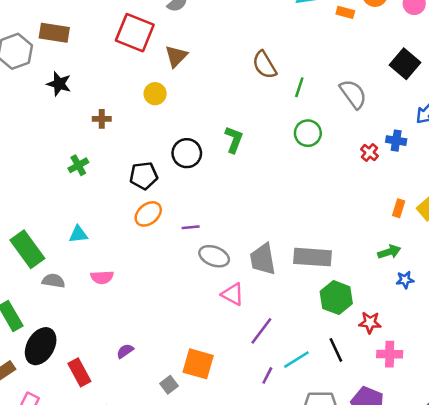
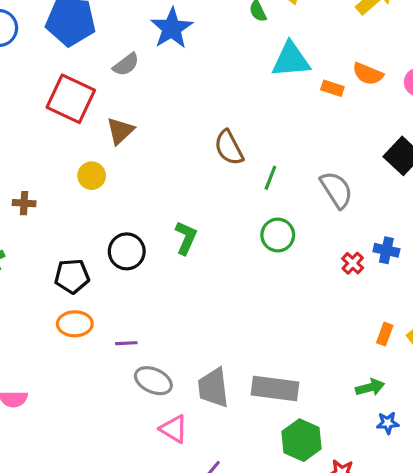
orange ellipse: (148, 214) -> (75, 324), turned 36

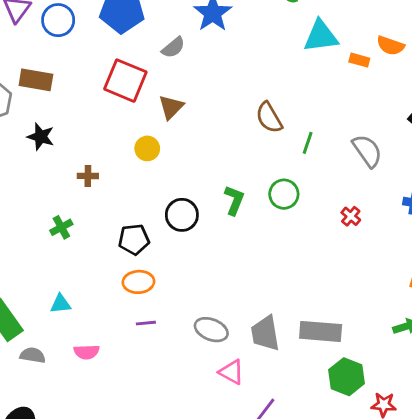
green circle: (278, 235) -> (284, 194), moved
red cross: (353, 263) -> (351, 216), moved
purple line: (126, 343) -> (146, 323), moved

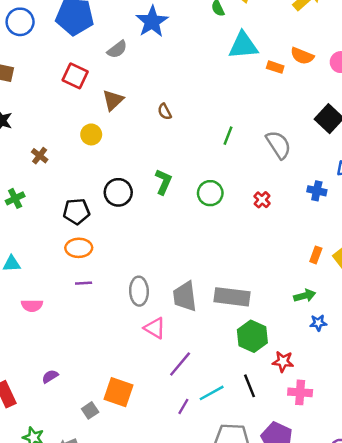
red square: (125, 81) -> (75, 76), size x0.7
brown semicircle: (269, 118) -> (165, 112), moved, size x0.6
brown cross: (88, 176) -> (40, 156), turned 35
green circle: (284, 194) -> (210, 193), moved
gray ellipse: (211, 330) -> (139, 291), turned 64

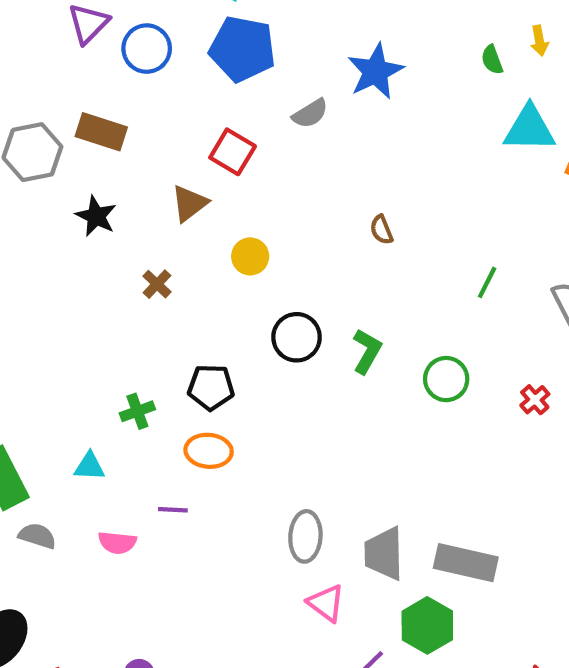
brown triangle: (113, 100) -> (189, 203), moved
black circle: (118, 192) -> (297, 337), moved
green cross: (15, 198) -> (137, 411), moved
purple line: (84, 283) -> (173, 510), moved
green hexagon: (252, 336) -> (427, 625), moved

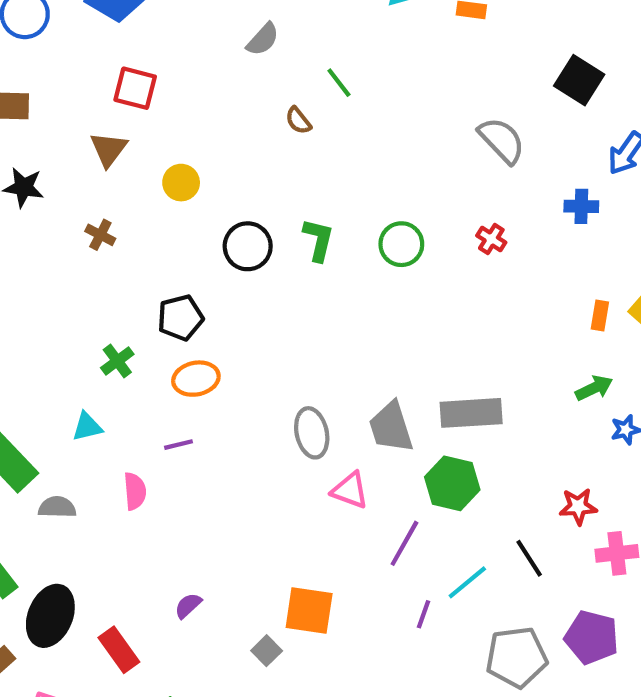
gray semicircle: (310, 114) -> (263, 39), moved
green line: (487, 282) -> (339, 83), moved, turned -48
pink semicircle: (117, 543) -> (135, 491), turned -84

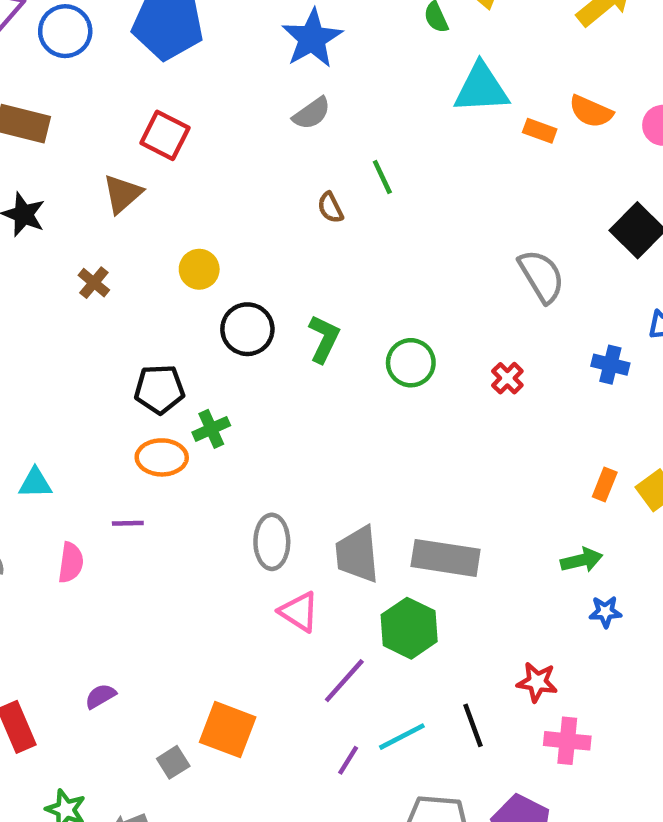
yellow circle: (181, 183) -> (199, 269), moved
green cross: (117, 361) -> (211, 429), moved

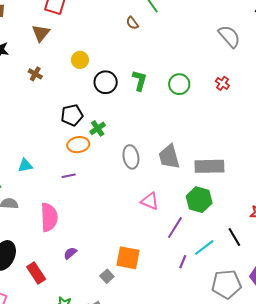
gray ellipse: (272, 542) -> (131, 157), moved
gray trapezoid: (357, 554) -> (169, 157), moved
pink semicircle: (71, 563) -> (49, 217), moved, size x1.6

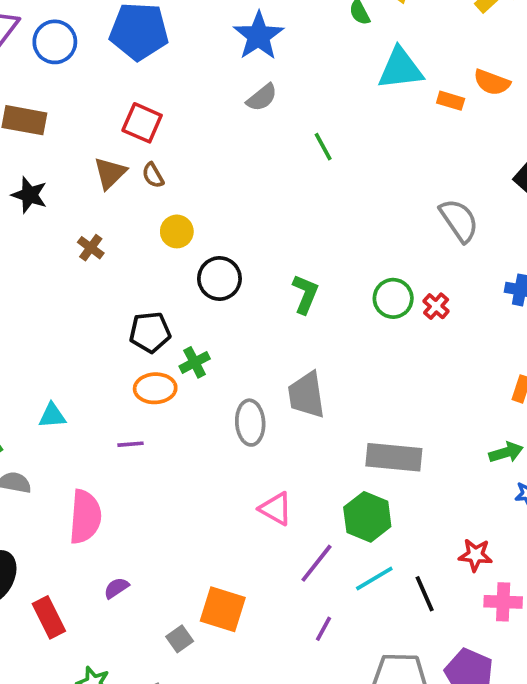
brown semicircle: (132, 23) -> (153, 175), moved
green L-shape: (140, 80) -> (305, 294), moved
green circle: (179, 84) -> (393, 298), moved
gray trapezoid: (169, 157) -> (306, 395), moved
cyan line: (204, 247) -> (374, 579), moved

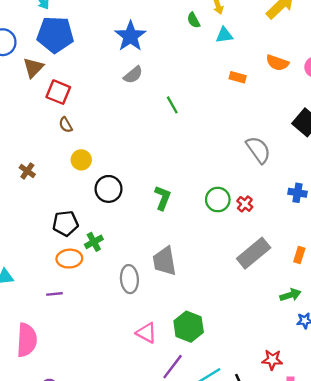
cyan triangle: (400, 69) -> (224, 35), moved, size x0.6
orange rectangle: (451, 101) -> (238, 77), moved
brown triangle: (110, 173) -> (33, 68), moved
gray rectangle: (394, 457) -> (254, 253), moved, turned -44
green hexagon: (367, 517) -> (189, 327), moved

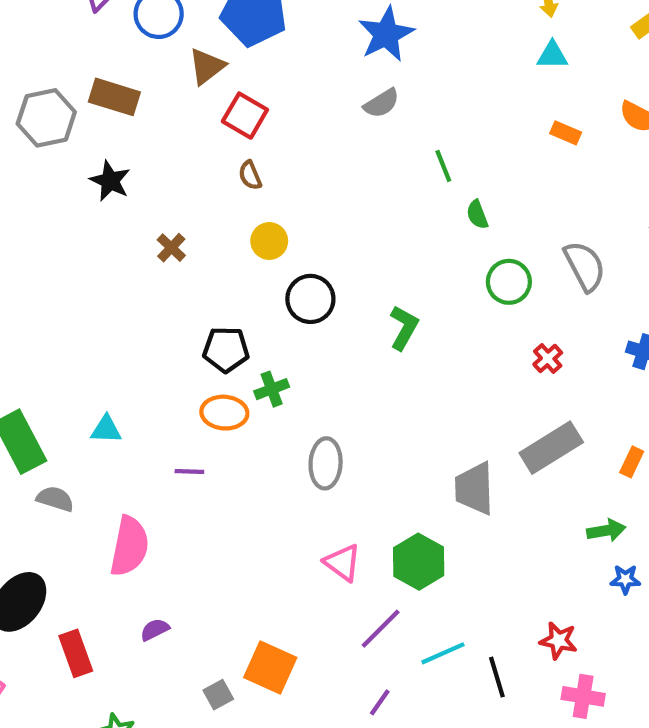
green semicircle: (194, 20) -> (477, 215), moved
green circle: (218, 200) -> (509, 282), moved
gray trapezoid: (164, 261) -> (474, 489), moved

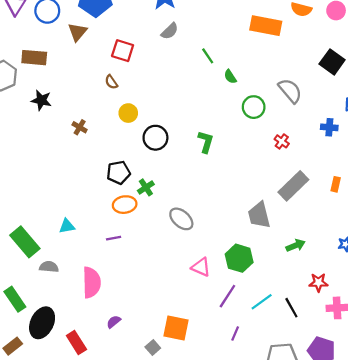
red square: (245, 116) -> (123, 51), moved
orange rectangle: (566, 133) -> (266, 26), size x2.0
gray ellipse: (326, 463) -> (181, 219), turned -40
green arrow: (606, 530) -> (296, 245), moved

